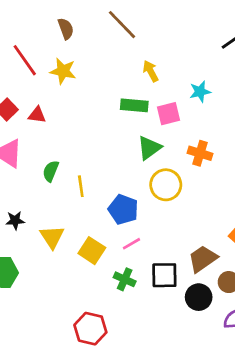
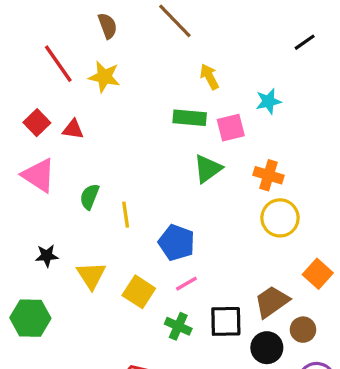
yellow circle: (166, 185) -> (280, 218), moved

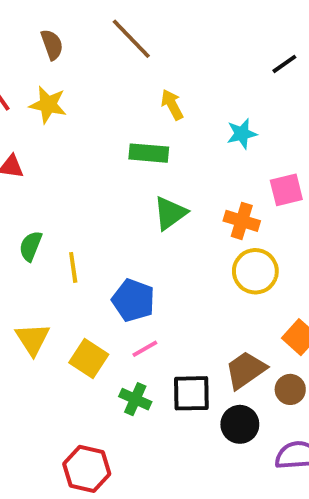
pink square: (231, 128) -> (286, 190), moved
brown circle: (303, 330) -> (290, 389), moved

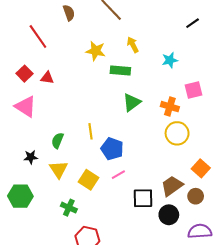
yellow star: (48, 105) -> (96, 51), moved
green semicircle: (31, 246) -> (58, 141), moved
yellow line: (73, 267) -> (90, 131), moved
green cross: (135, 399) -> (69, 208), moved

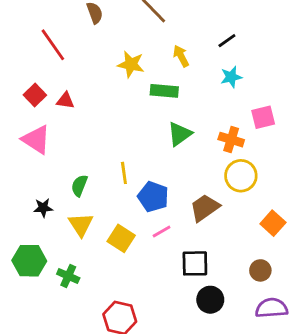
black line: (193, 23) -> (227, 41), moved
brown trapezoid: (172, 186) -> (205, 208), moved
brown circle: (196, 196) -> (260, 270), moved
green cross: (69, 208) -> (68, 276), moved
black circle: (169, 215) -> (210, 300), moved

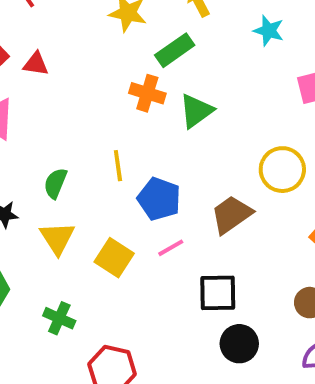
cyan star: (231, 77) -> (269, 31), turned 30
green rectangle: (164, 91) -> (175, 50), turned -40
orange cross: (231, 140) -> (147, 93), moved
green cross: (68, 276) -> (59, 318), moved

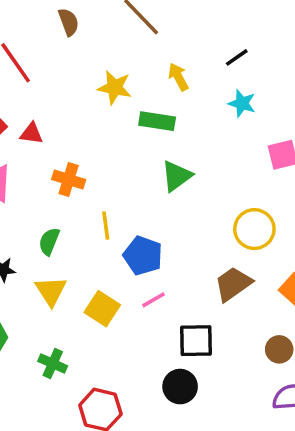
green rectangle: (175, 50) -> (157, 121), turned 44
orange cross: (147, 93) -> (69, 180), moved
brown trapezoid: (231, 215) -> (233, 284), moved
black circle: (239, 344) -> (180, 387), moved

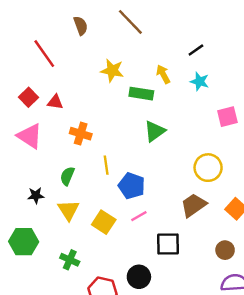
yellow arrow: (178, 77) -> (163, 74), moved
black circle: (180, 387) -> (139, 277), moved

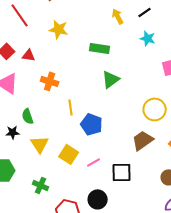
yellow star: (112, 71) -> (59, 29), moved
yellow arrow: (163, 74) -> (118, 16), moved
green semicircle: (67, 176) -> (28, 116), moved, turned -42
pink line: (139, 216) -> (94, 162), moved

